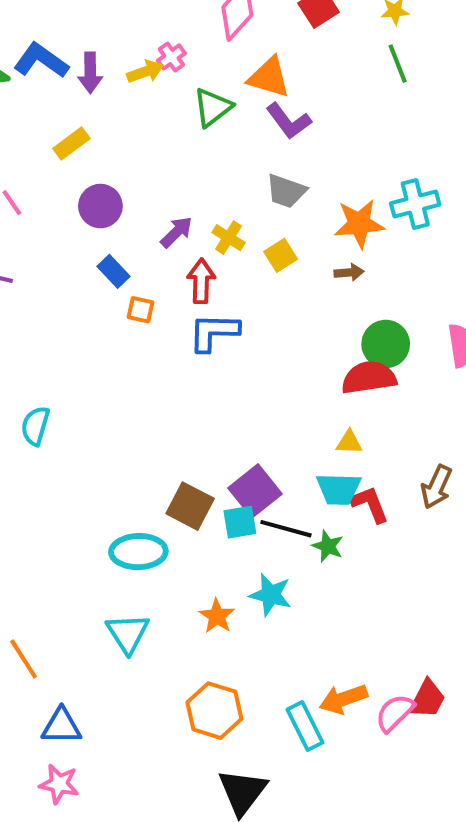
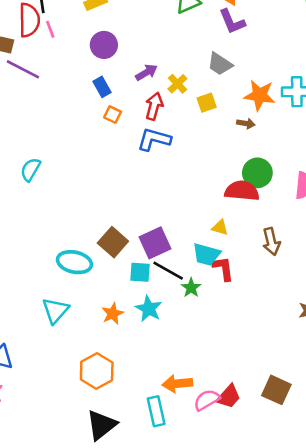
brown arrow: (436, 487) -> (271, 242), moved, turned -52
cyan square: (240, 522) -> (140, 272), moved
cyan rectangle: (305, 726) -> (156, 411), moved

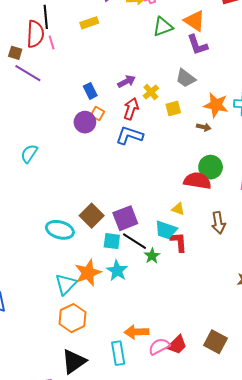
purple circle: (104, 45) -> (85, 122), moved
cyan triangle: (55, 310) -> (66, 284), moved
orange star: (113, 314) -> (88, 273), size x1.5

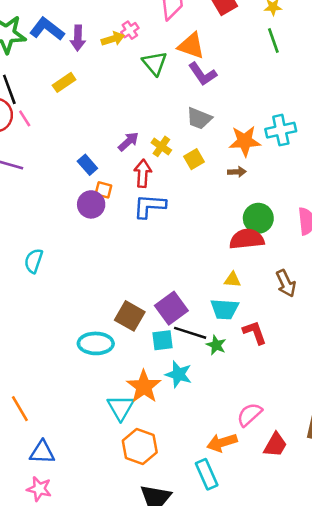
green triangle: (163, 27) -> (155, 63), turned -35
red L-shape: (179, 242) -> (255, 332), moved
pink semicircle: (159, 346) -> (249, 415), moved

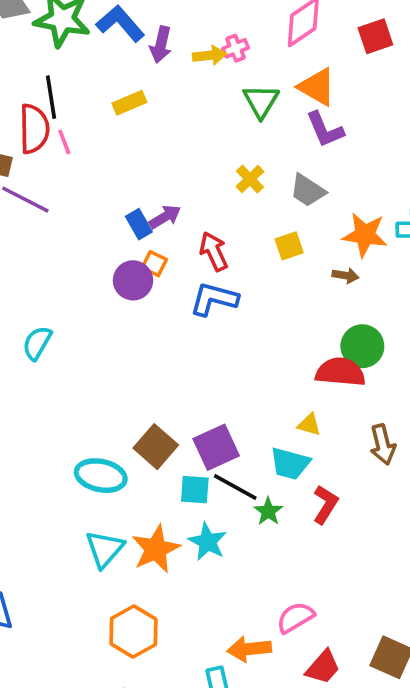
purple arrow: (128, 142) -> (165, 217), moved
yellow cross: (161, 146) -> (250, 179), moved
red arrow: (143, 173) -> (214, 251), turned -40
red L-shape: (255, 332) -> (325, 504), turned 40
cyan triangle: (121, 408) -> (105, 549), moved

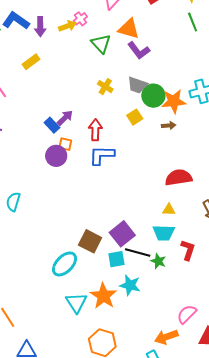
red arrow: (214, 251) -> (95, 130), turned 40
green circle: (362, 346) -> (153, 96), moved
cyan ellipse: (101, 476) -> (65, 264), turned -44

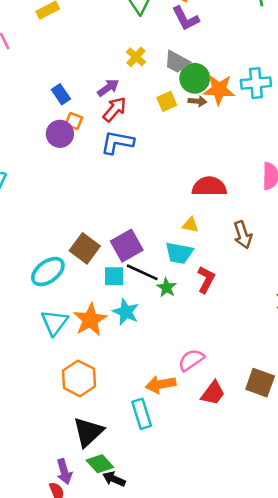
purple arrow: (65, 118) -> (108, 88), moved
brown arrow: (169, 125) -> (197, 101), moved
red arrow: (95, 130) -> (115, 109), turned 30

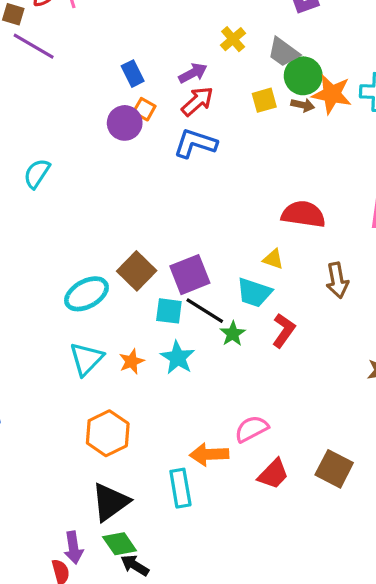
orange star: (90, 320) -> (132, 361), size x0.6

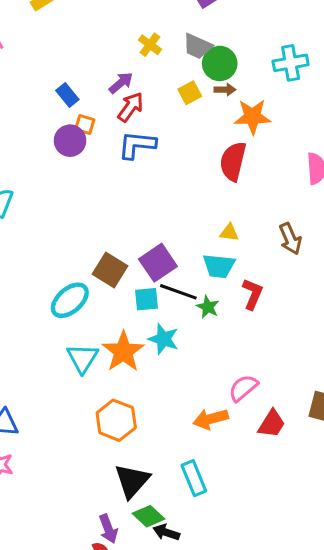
orange star: (332, 94) -> (253, 117), moved
red semicircle: (303, 214) -> (233, 161), moved, turned -72
orange star: (132, 361) -> (123, 352), size x1.8
cyan rectangle: (180, 488) -> (194, 478), moved

